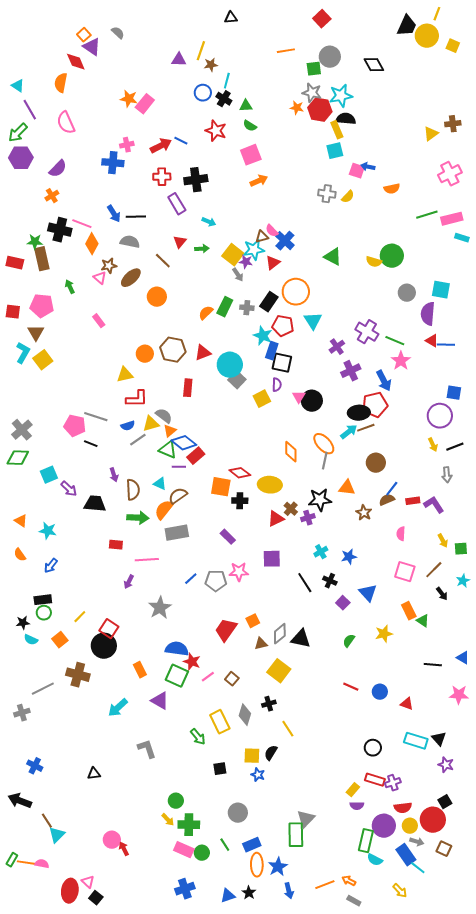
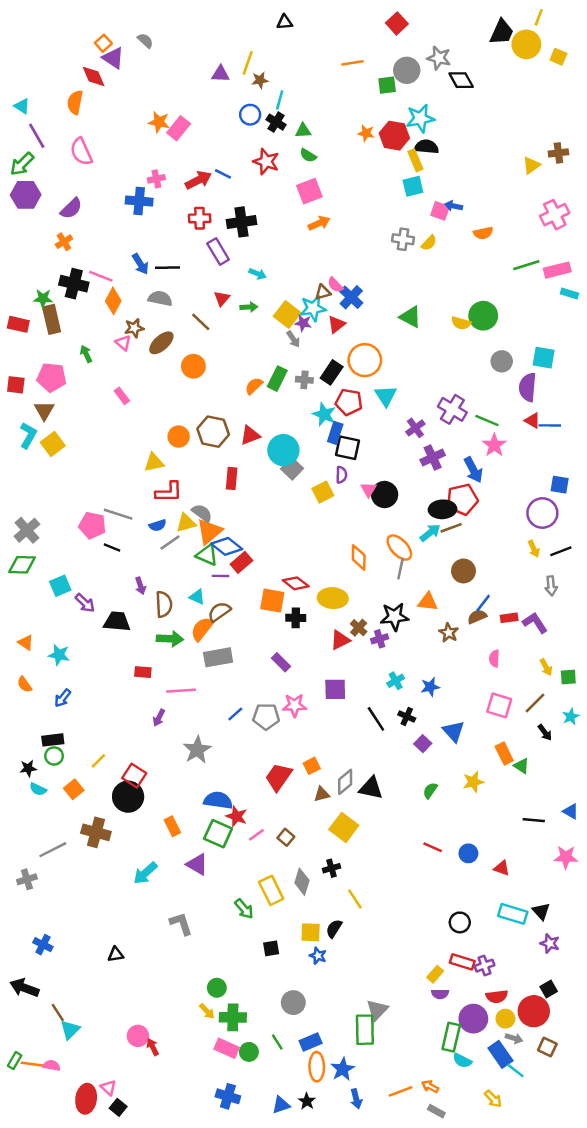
gray star: (312, 93) -> (439, 58), moved
orange triangle: (170, 431) -> (209, 532), size x1.6
blue cross: (185, 889) -> (228, 1096), turned 36

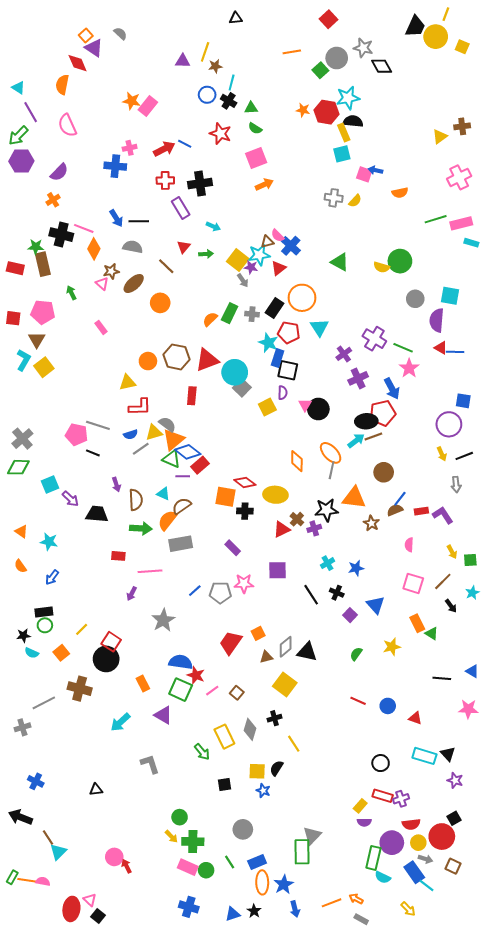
green square: (387, 85) -> (320, 70), turned -35
red triangle: (250, 435) -> (207, 360), size x1.4
orange triangle: (428, 602) -> (354, 498), size x1.4

